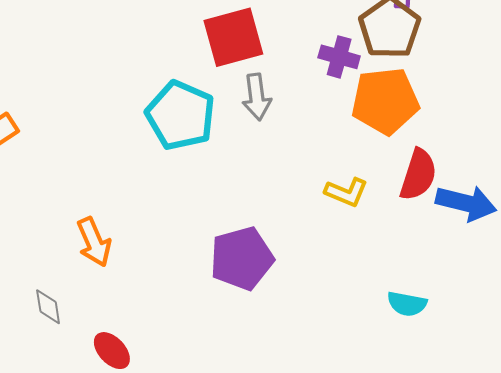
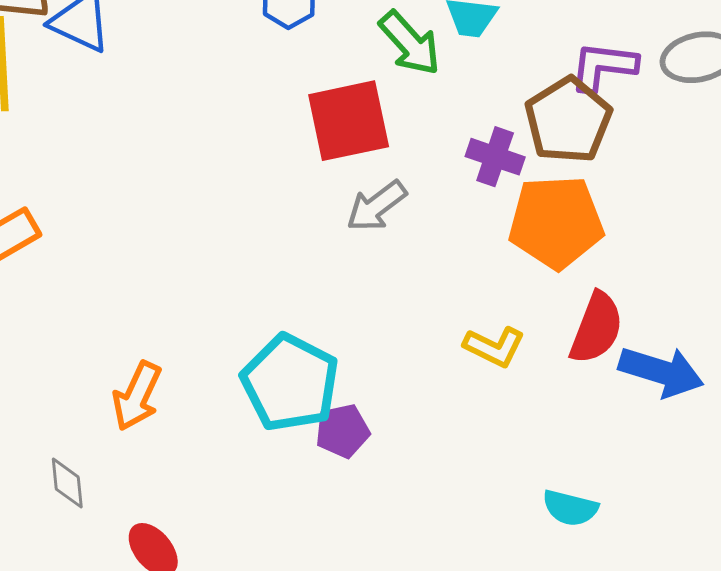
gray arrow: (257, 97) -> (376, 206), turned 57
cyan pentagon: (180, 115) -> (290, 383), moved
orange arrow: (94, 242) -> (137, 396), turned 45
purple pentagon: (242, 258) -> (342, 431), size x0.6

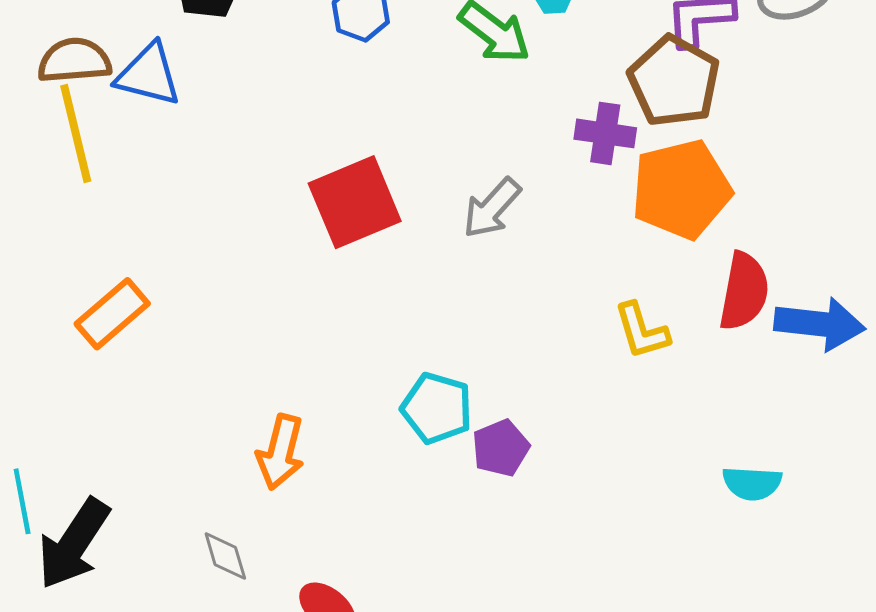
red square: (349, 121) -> (355, 202), moved
yellow L-shape: (494, 347) -> (642, 331), turned 58
cyan pentagon: (290, 383) -> (437, 408), size x0.7

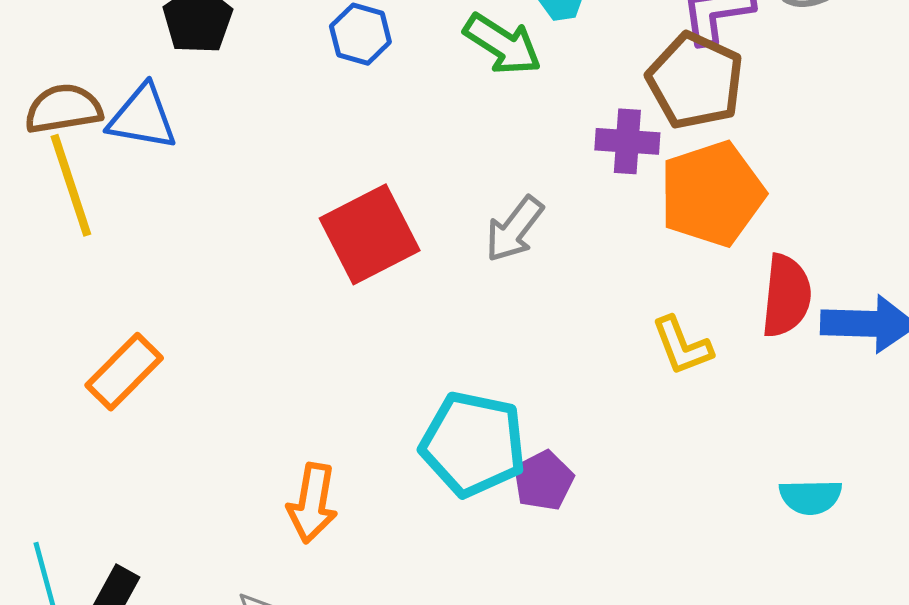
cyan pentagon: (437, 408) -> (473, 444), size x1.4

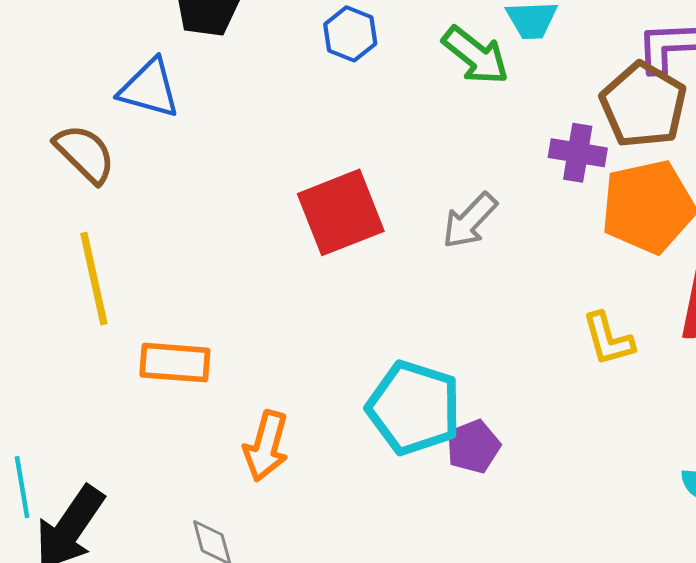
brown semicircle: (63, 109) -> (85, 154), moved, turned 48
yellow line: (71, 185) -> (94, 279), moved
orange rectangle: (124, 372) -> (175, 363), moved, turned 44

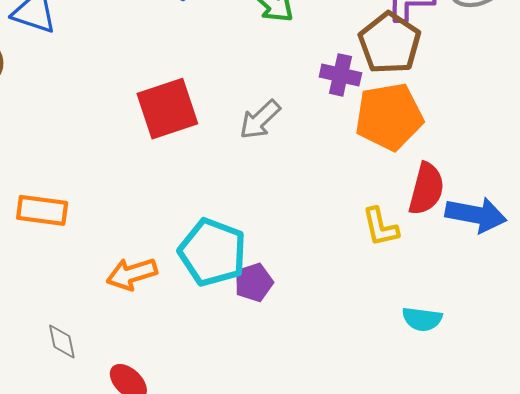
yellow L-shape: (608, 339) -> (380, 227), moved
orange arrow: (266, 446) -> (132, 274), moved, turned 54

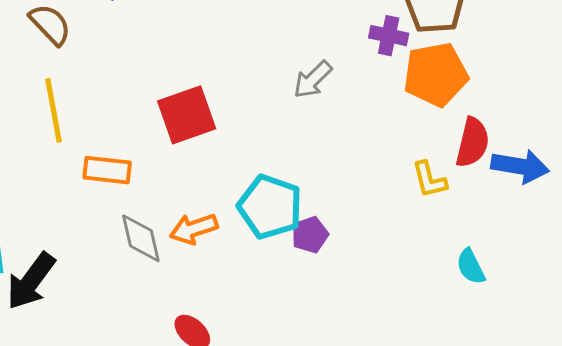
red square: (167, 109) -> (187, 115), moved
cyan semicircle: (422, 319) -> (471, 267), turned 57
gray diamond: (62, 342) -> (141, 238), moved, size x1.5

